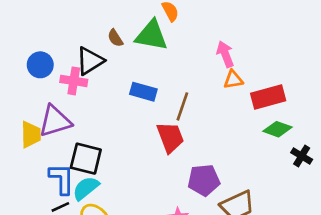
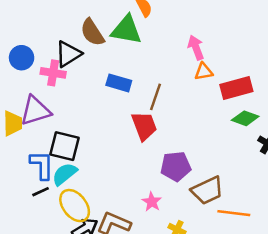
brown semicircle: (115, 38) -> (92, 32), size x1.6

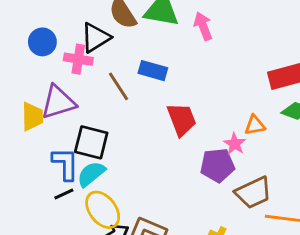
pink arrow: (196, 48) -> (203, 26), moved
orange triangle: (204, 72) -> (255, 125), moved
brown line: (155, 97) -> (118, 86), moved, turned -52
pink star: (152, 202) -> (235, 144), moved

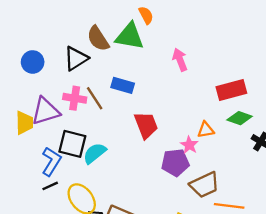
pink arrow: (203, 26) -> (180, 60), moved
pink cross: (78, 59) -> (75, 98), moved
blue L-shape: (65, 164) -> (51, 161), turned 32
cyan semicircle: (91, 174) -> (95, 153), moved

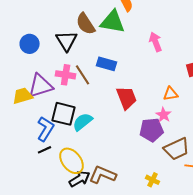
black triangle: (76, 58) -> (67, 41), turned -30
yellow trapezoid: (24, 123) -> (23, 96), turned -105
orange triangle: (206, 130) -> (171, 94), moved

